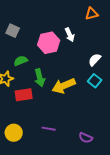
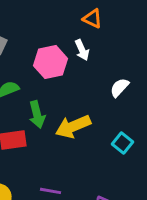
orange triangle: (92, 14) -> (92, 19), moved, turned 40
cyan square: (95, 81) -> (122, 143), moved

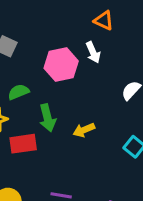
yellow arrow: (73, 126) -> (84, 130), size x0.6

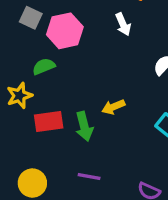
pink hexagon: (61, 65) -> (65, 31), moved
green arrow: (47, 118) -> (84, 126), moved

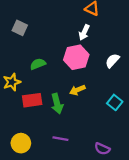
white arrow: (123, 24) -> (84, 32), turned 49
pink hexagon: (65, 31) -> (76, 57), moved
green semicircle: (44, 66) -> (38, 64), moved

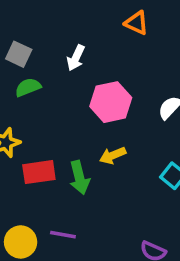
white arrow: (84, 32) -> (76, 58), moved
green semicircle: (38, 64) -> (28, 87), moved
purple line: (60, 139) -> (63, 235), moved

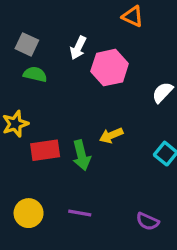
green semicircle: (28, 87) -> (35, 74), turned 35
pink hexagon: (111, 102) -> (110, 68), moved
purple line: (63, 235) -> (80, 213), moved

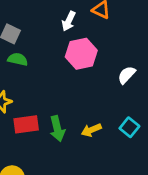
white arrow: (78, 48) -> (69, 21), moved
yellow arrow: (111, 135) -> (91, 130), moved

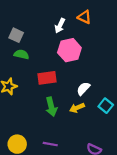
white semicircle: (127, 75) -> (83, 89), moved
red rectangle: (26, 124) -> (47, 78), moved

